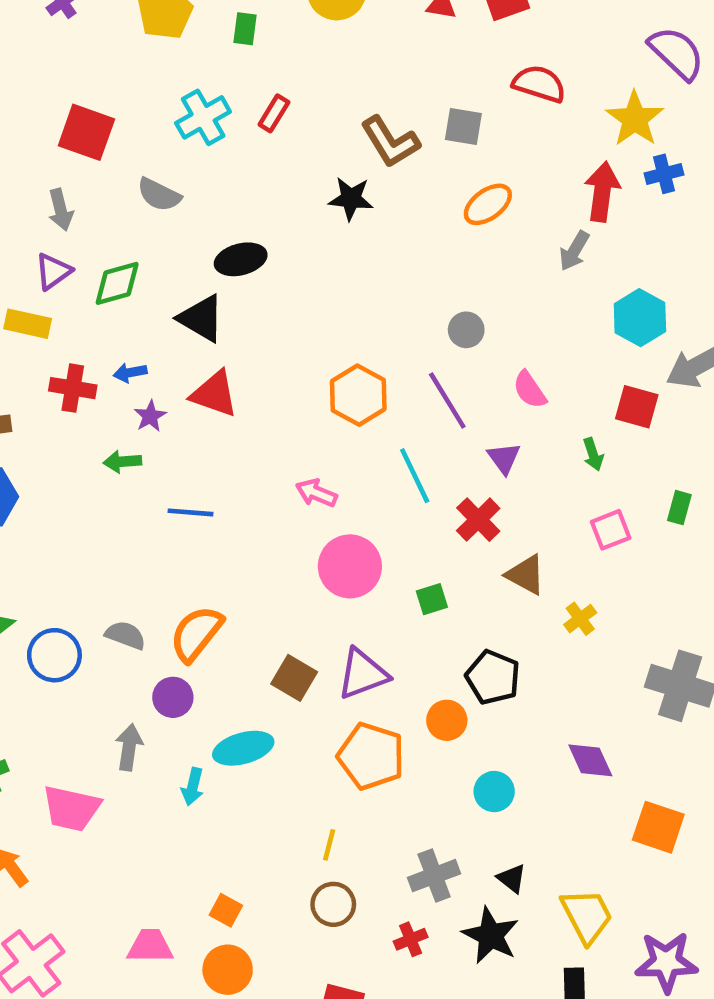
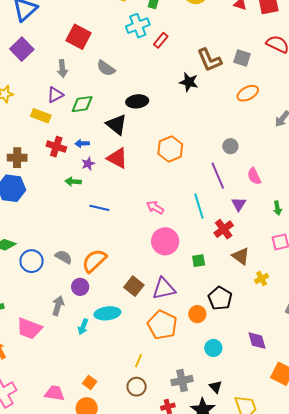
cyan cross: (203, 117) -> (138, 26), moved
orange hexagon: (358, 395) -> (170, 149), moved

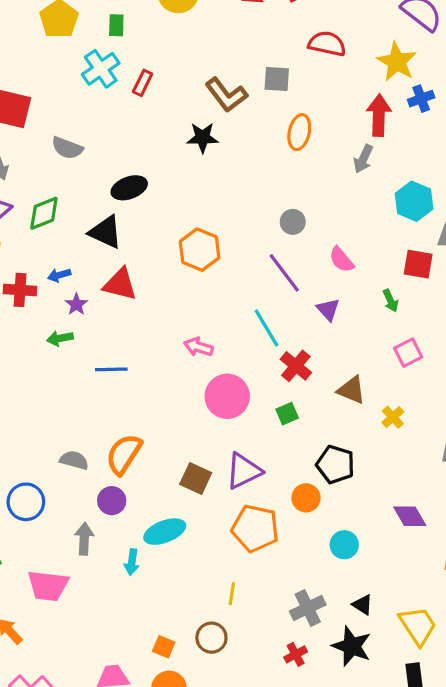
orange ellipse: (248, 93) -> (299, 132), turned -35
red cross: (224, 229) -> (296, 366), moved
blue circle: (32, 261) -> (26, 502), moved
brown circle: (137, 387) -> (211, 638), moved

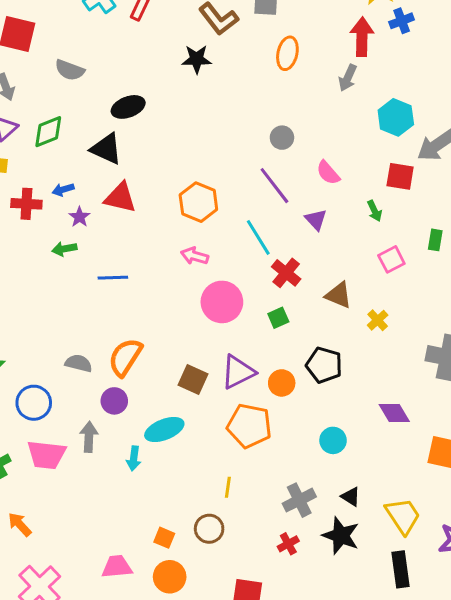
orange hexagon: (200, 250) -> (198, 202), moved
orange circle: (306, 498) -> (282, 383), moved
pink trapezoid: (48, 586) -> (46, 455), moved

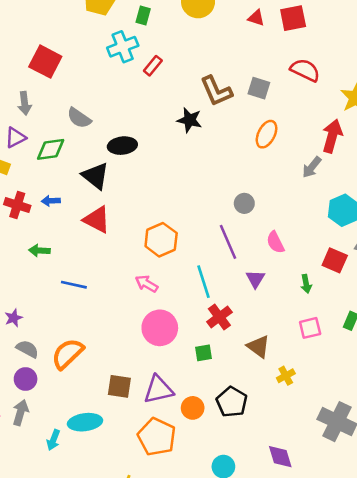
gray semicircle: (70, 70) -> (79, 118), moved
purple star: (79, 217) -> (14, 318), moved
brown square: (193, 379) -> (119, 386), turned -30
purple circle: (114, 401) -> (26, 379), moved

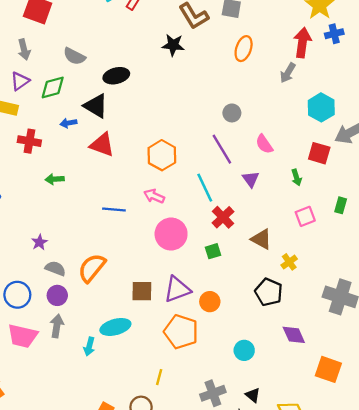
blue arrow: (51, 201) -> (68, 123), moved
blue line: (74, 285) -> (114, 210), moved
black pentagon: (232, 402) -> (269, 292), moved

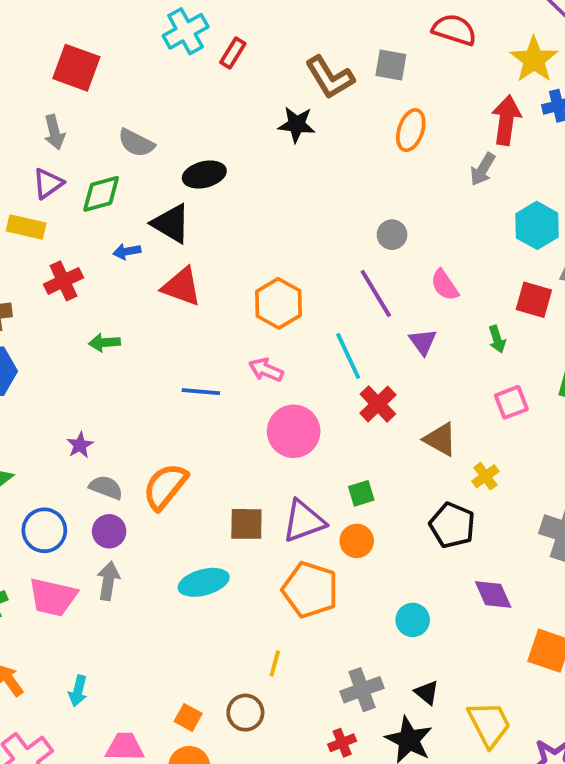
red cross: (29, 141) -> (63, 281), turned -35
green square: (213, 251) -> (361, 493), moved
cyan arrow: (89, 346) -> (78, 691), moved

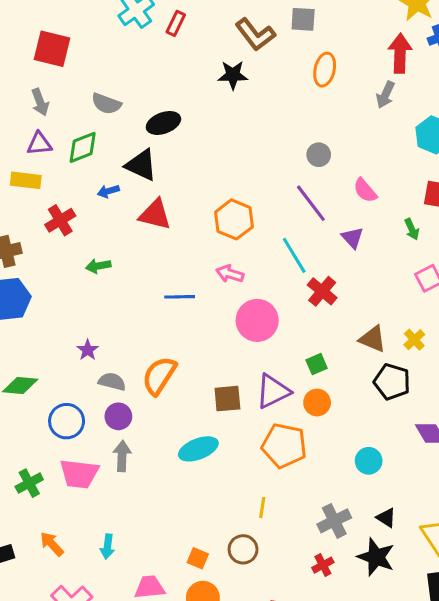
purple triangle: (48, 183) -> (39, 144), turned 36
brown triangle: (440, 439) -> (373, 339), moved

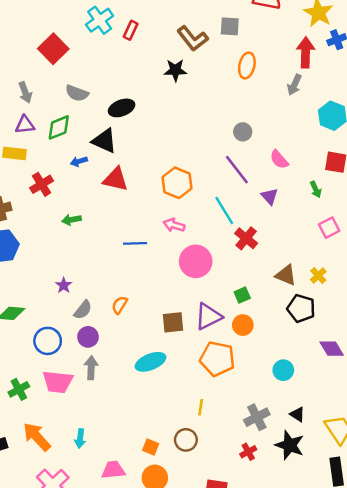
red square: (52, 49) -> (53, 49), moved, turned 32
orange semicircle: (159, 376) -> (120, 305), size x0.6
gray semicircle: (112, 382) -> (83, 310), turned 114
orange arrow: (52, 544) -> (37, 437), size x1.5

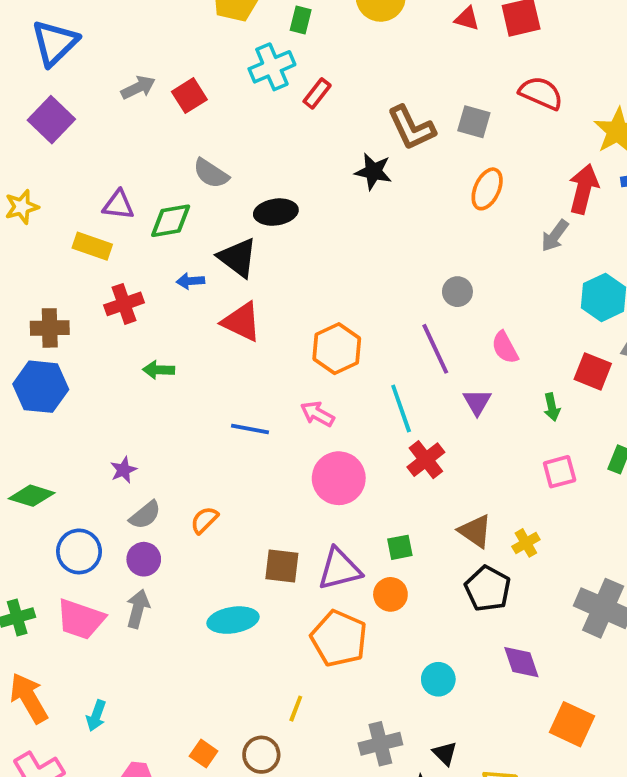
red square: (53, 49) -> (189, 96), size x0.7
gray arrow: (25, 92) -> (138, 88), moved, turned -108

